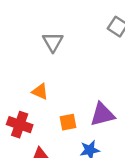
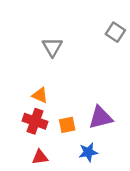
red cross: (20, 125) -> (35, 121), moved

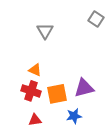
orange square: (67, 125) -> (57, 94), size x1.5

